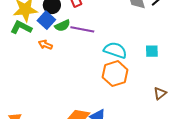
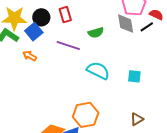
green semicircle: (62, 26) -> (96, 33), moved
orange hexagon: (115, 74) -> (86, 115), moved

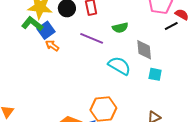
gray diamond: (126, 24) -> (144, 50), moved
blue square: (34, 32) -> (46, 30), moved

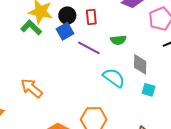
blue square: (46, 30) -> (65, 31), moved
orange arrow: (52, 46) -> (32, 88), moved, size x1.6

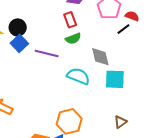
red rectangle: (91, 17) -> (70, 20), moved
cyan square: (149, 90) -> (115, 79), size x1.5

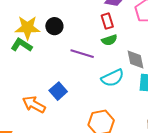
blue square: (19, 43) -> (58, 91), moved
cyan semicircle: (78, 76) -> (113, 78), turned 130

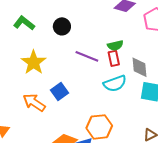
red rectangle: (107, 21) -> (114, 58), moved
yellow star: (27, 28) -> (34, 62), moved, turned 30
green L-shape: (21, 45) -> (24, 23), moved

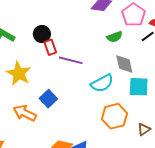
green semicircle: (115, 45) -> (115, 37), moved
red rectangle: (114, 58) -> (50, 47), moved
orange hexagon: (99, 127) -> (114, 116), moved

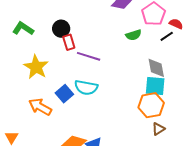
gray diamond: (124, 64) -> (156, 68), moved
cyan semicircle: (102, 83) -> (86, 87), moved, turned 35
orange hexagon: (114, 116) -> (151, 105), moved

